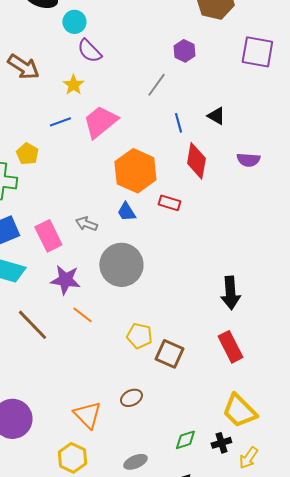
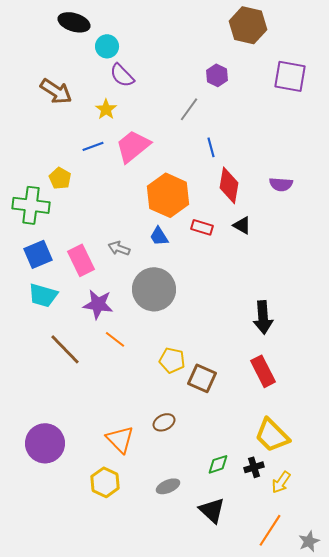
black triangle: (216, 116) -> (242, 225), moved

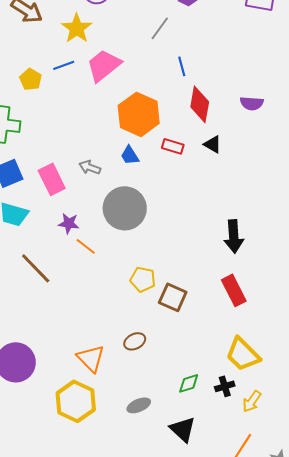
yellow star: (106, 109) -> (77, 28), size x1.4
yellow pentagon: (60, 178) -> (31, 79), moved
purple star: (98, 304) -> (69, 223), size x0.7
orange line: (115, 339) -> (86, 246), moved
yellow hexagon: (105, 482) -> (76, 401), size x1.4

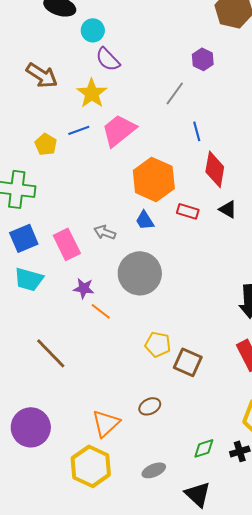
brown line: (36, 268) -> (51, 353), moved
orange triangle: (91, 358) -> (106, 423), turned 32

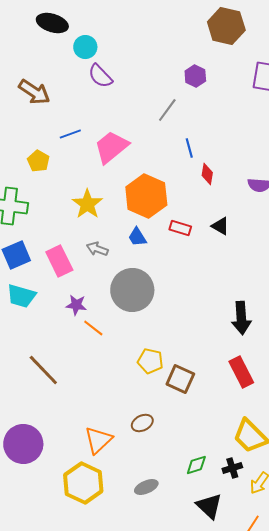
yellow star: (92, 93) -> (87, 204), moved
blue line: (79, 130) -> (70, 134), moved
red diamond: (215, 169) -> (207, 174), moved, size x0.6
black triangle: (198, 494) -> (209, 506), moved

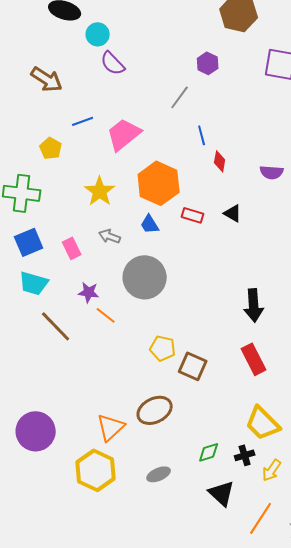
pink rectangle: (59, 261) -> (72, 248), size x0.7
brown line: (43, 370) -> (56, 326), moved
brown ellipse: (142, 423) -> (155, 410), size x1.6

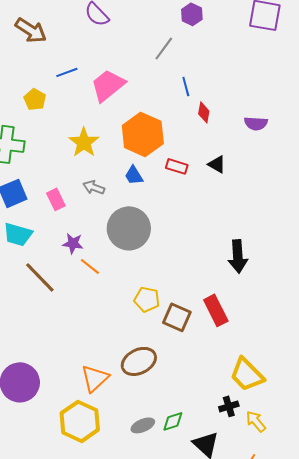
red rectangle: (254, 359) -> (216, 310), moved
green diamond: (209, 452) -> (173, 421), moved
yellow arrow: (272, 470) -> (256, 421), turned 105

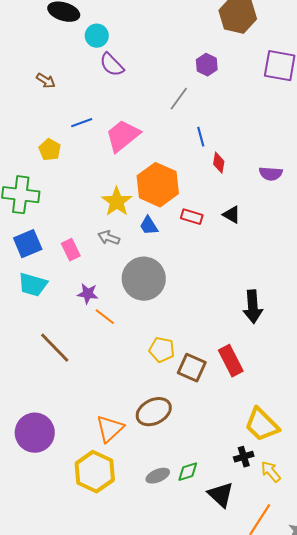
brown arrow: (31, 30) -> (46, 81), size x0.6
yellow star: (84, 142) -> (117, 202), moved
brown line: (40, 277) -> (55, 348), moved

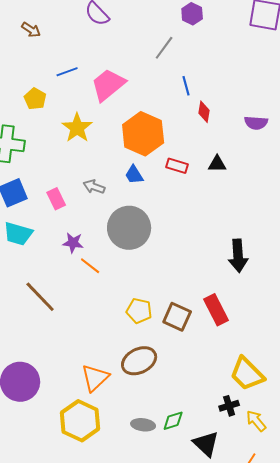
yellow star: (117, 202) -> (77, 128), moved
black triangle: (232, 215) -> (217, 164), turned -30
yellow pentagon: (162, 350) -> (139, 311), moved
gray ellipse: (158, 476) -> (143, 425), turned 30

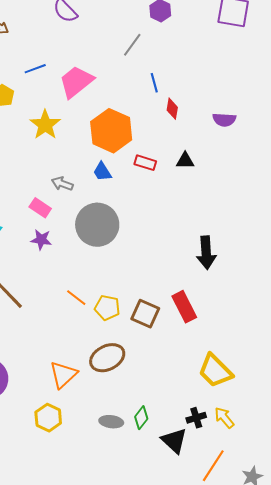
pink rectangle: (56, 199) -> (40, 208), moved, turned -30
orange line: (90, 266) -> (76, 298), moved
black cross: (229, 406) -> (196, 418), moved
yellow hexagon: (80, 421) -> (48, 418), size x0.7
green diamond: (173, 421) -> (141, 418), turned -35

